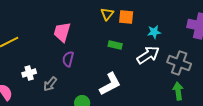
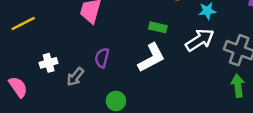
purple semicircle: (68, 59) -> (102, 58), moved
white L-shape: (110, 84) -> (151, 58), moved

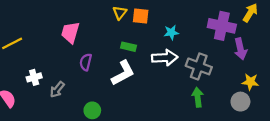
white arrow: (200, 40) -> (165, 58), turned 30
purple semicircle: (102, 58) -> (86, 62), moved

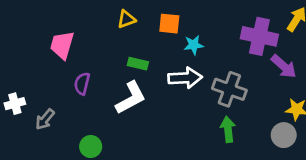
yellow triangle: (120, 13) -> (126, 19), turned 32
orange square: (141, 16) -> (169, 24), moved
purple arrow: (240, 49) -> (284, 66), turned -35

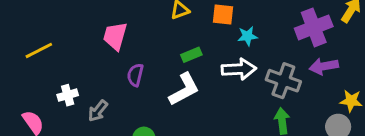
purple cross: (259, 36) -> (314, 27), turned -33
green rectangle: (138, 64) -> (191, 55), turned -36
purple arrow: (284, 66) -> (324, 66), moved, turned 128

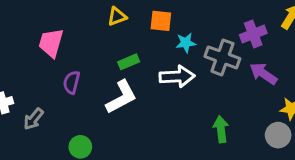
purple cross: (314, 27) -> (253, 34), size x0.7
purple arrow: (324, 66) -> (263, 74), turned 44
gray cross: (283, 81) -> (222, 57), moved

